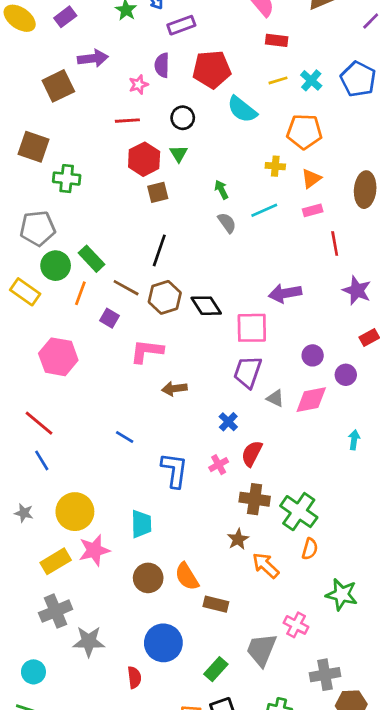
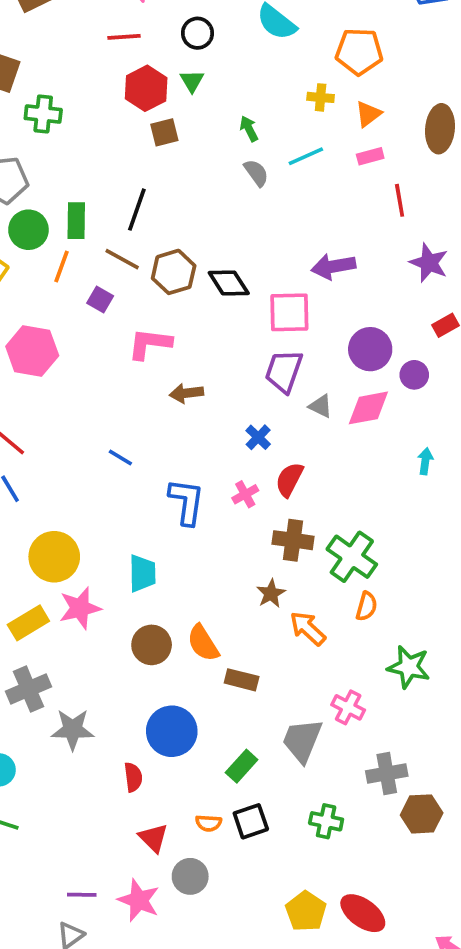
black line: (159, 250) -> (137, 210), moved
green rectangle: (91, 259) -> (76, 221), turned 44
purple circle: (313, 355) -> (370, 349), size x1.5

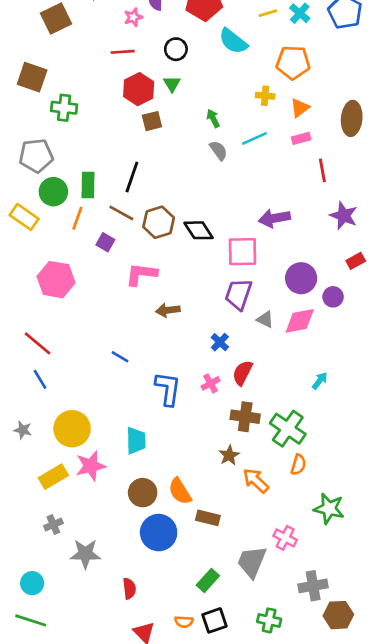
cyan arrow: (425, 461) -> (320, 381), moved, turned 30
gray cross: (28, 689) -> (53, 525), size x0.6
blue circle: (172, 731) -> (159, 533), moved

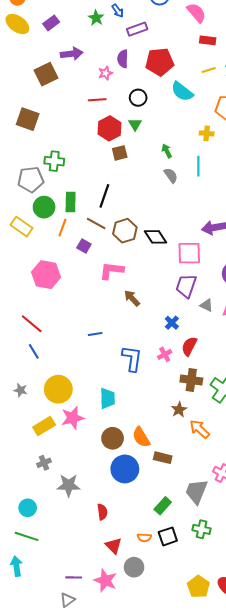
green cross: (64, 108) -> (54, 161), moved
cyan line: (254, 138) -> (198, 166), turned -66
brown arrow: (168, 310) -> (132, 298), turned 54
blue line: (120, 357) -> (95, 334), turned -40
green cross: (269, 620) -> (202, 529), moved

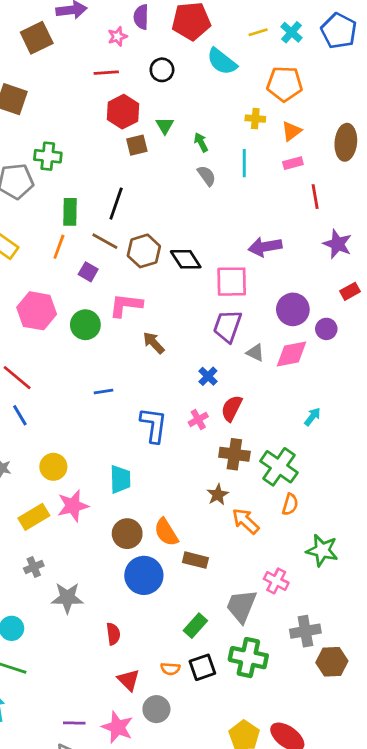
green triangle: (135, 124) -> (165, 126), moved
green circle: (44, 207) -> (85, 325), moved
yellow circle: (58, 389) -> (53, 467), size x0.7
green cross: (202, 529) -> (248, 658), size x1.5

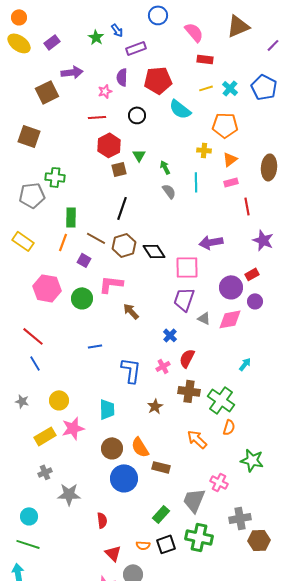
black line: (116, 204) -> (122, 208), moved
red rectangle: (350, 291) -> (252, 274), moved
brown star: (218, 495) -> (155, 406), moved

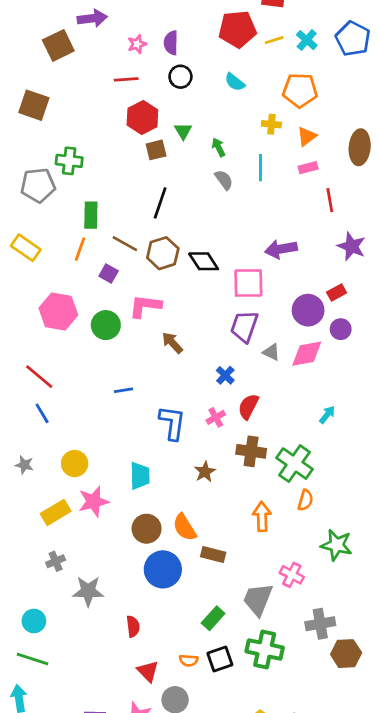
purple semicircle: (122, 77) -> (171, 43), moved
red pentagon: (158, 80) -> (237, 29), moved
cyan semicircle: (180, 109) -> (235, 82), moved, size x0.7
orange arrow: (197, 439) -> (262, 516), turned 45

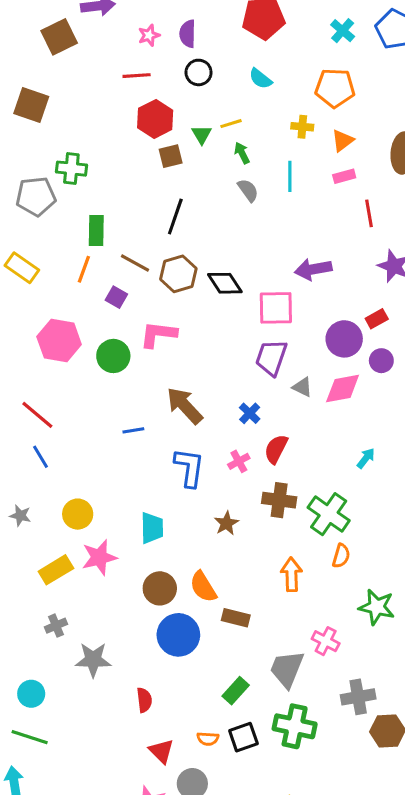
yellow line: (274, 40) -> (231, 124), moved
brown arrow: (172, 343) -> (185, 406), moved, size x1.5

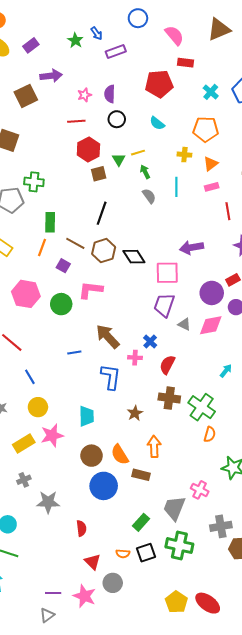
blue line: (40, 457) -> (30, 377), moved
pink cross: (239, 461) -> (135, 358), moved, turned 32
orange arrow: (291, 574) -> (154, 447), moved

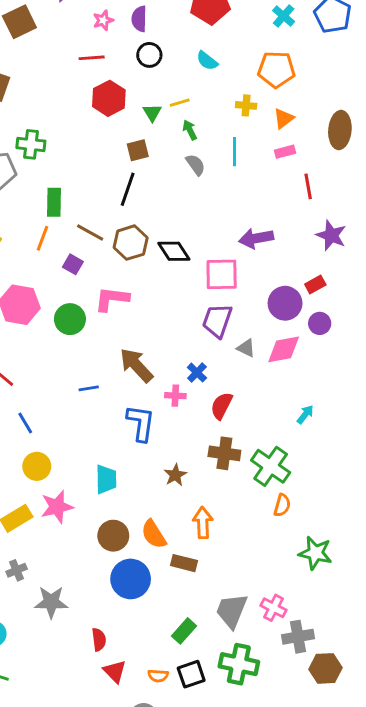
brown square: (99, 174) -> (138, 150), moved
pink cross: (200, 490) -> (273, 608), moved
red triangle: (93, 562) -> (115, 671), moved

